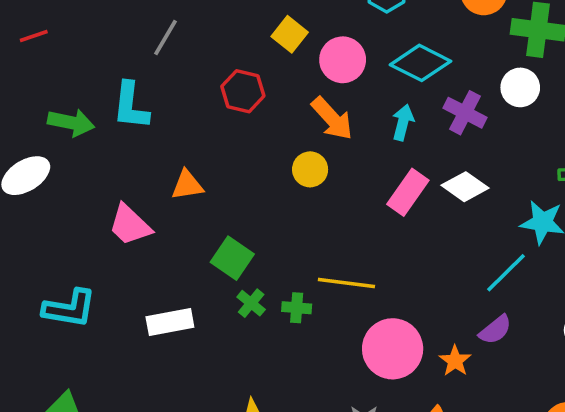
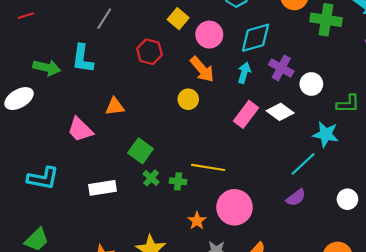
cyan diamond: (420, 63) -> (256, 38), turned -44
white circle: (520, 87) -> (311, 84), moved
orange star: (455, 361) -> (197, 221), moved

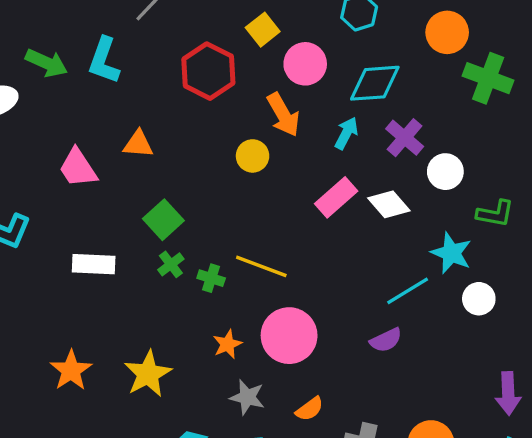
red hexagon: (149, 52) -> (208, 71), size x1.4
white circle: (347, 199) -> (479, 299), moved

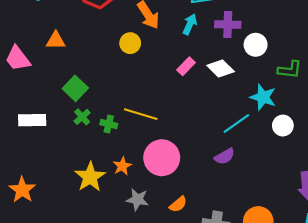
purple cross: (405, 138) -> (228, 25), turned -35
pink rectangle: (336, 197) -> (186, 66), size x0.7
yellow star: (148, 374) -> (90, 177), moved

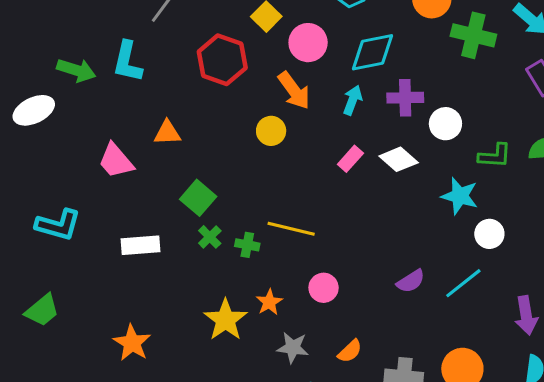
cyan line: (236, 124) -> (463, 283), moved
pink circle: (162, 158) -> (324, 288), size x0.6

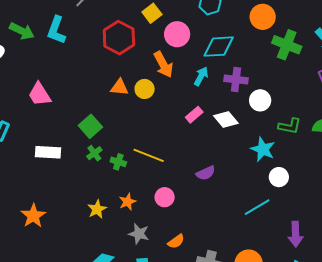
orange triangle: (167, 133) -> (119, 87), moved
purple semicircle: (411, 281) -> (206, 173), moved
yellow star: (225, 320) -> (97, 209), size x0.7

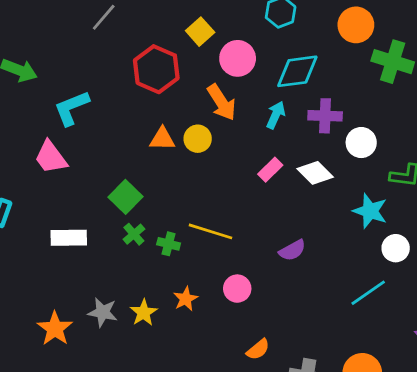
cyan L-shape: (56, 30) -> (71, 108), moved, turned 52
gray star: (139, 234) -> (103, 312), moved

